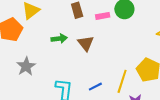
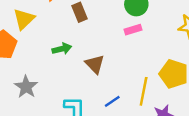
pink rectangle: (103, 16) -> (133, 30), moved
brown triangle: (86, 43) -> (95, 64), moved

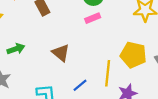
green arrow: (62, 49) -> (16, 49), moved

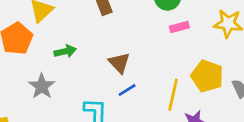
pink rectangle: (93, 18) -> (179, 27), moved
blue line: (80, 85) -> (127, 90), moved

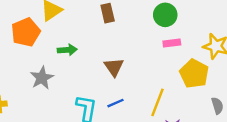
yellow pentagon: (207, 76) -> (194, 74), moved
blue line: (127, 90) -> (116, 103), moved

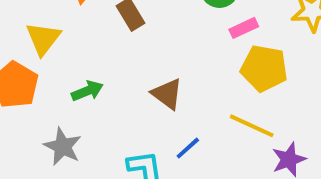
yellow pentagon: (194, 74) -> (264, 68), moved
yellow line: (158, 102) -> (252, 126), turned -68

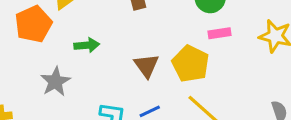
yellow pentagon: (264, 68) -> (190, 64), moved

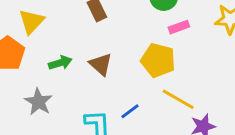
brown triangle: (146, 66) -> (101, 64), moved

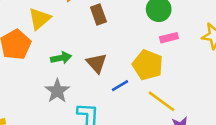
gray star: (38, 102) -> (57, 91), moved
blue line: (130, 111) -> (120, 86), moved

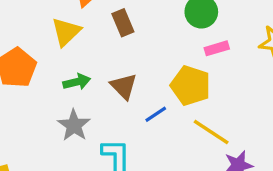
yellow triangle: (40, 19) -> (66, 32), moved

